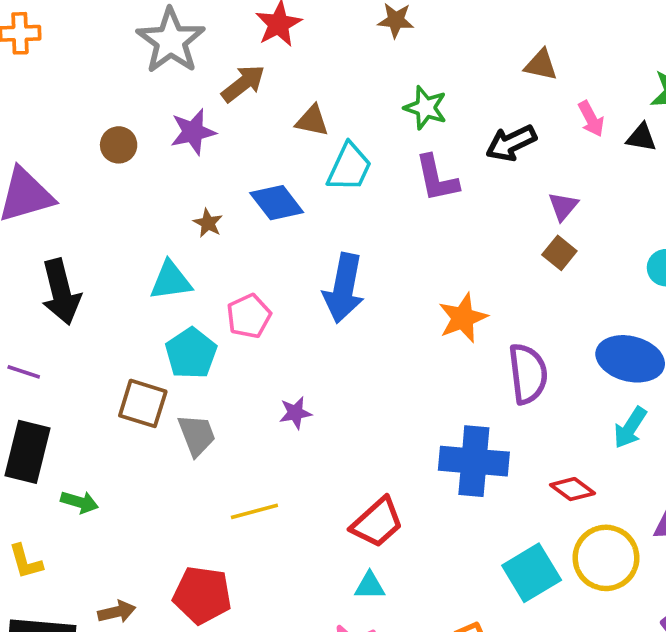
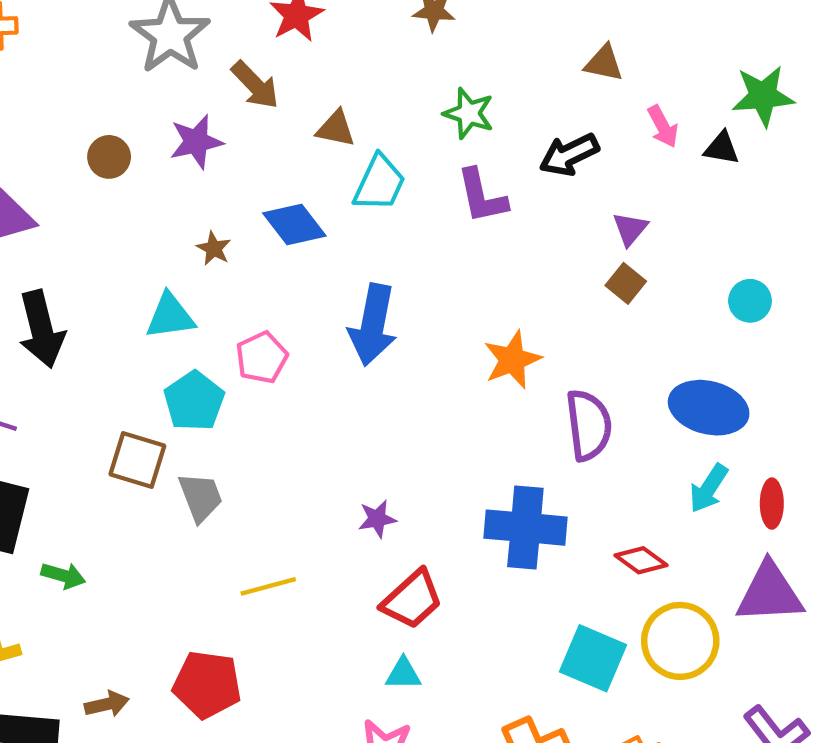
brown arrow: (243, 84) -> (255, 85), turned 84
purple star: (295, 413) -> (377, 519), moved
cyan square: (532, 573) -> (593, 658), turned -36

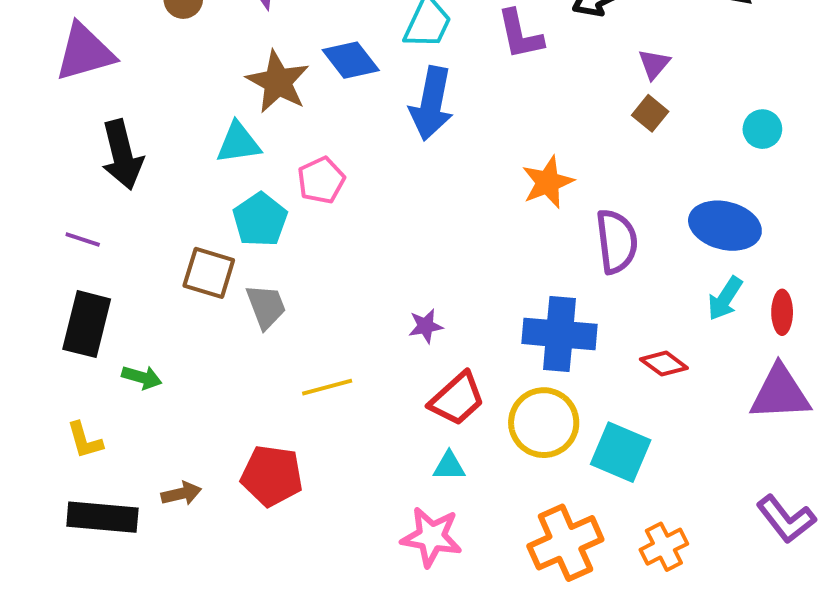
brown star: (214, 248) -> (278, 82), size x2.0
blue arrow: (373, 325) -> (431, 103), moved
yellow circle: (680, 641) -> (544, 423), moved

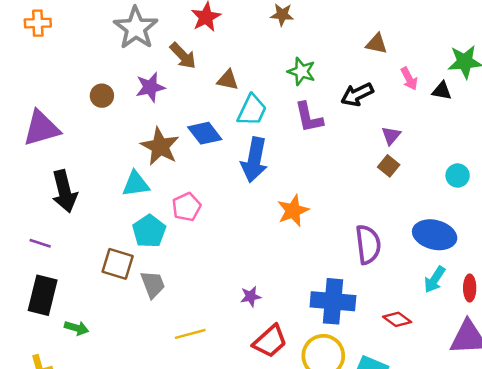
orange star: (548, 182) -> (293, 211), moved

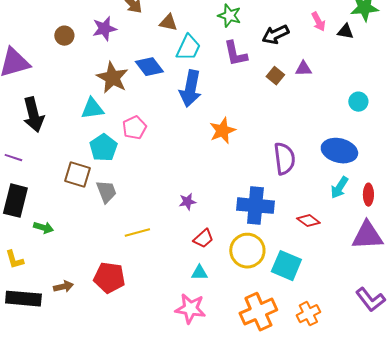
purple triangle: (391, 136) -> (303, 69), turned 48
brown square: (389, 166) -> (275, 76), moved
red trapezoid: (270, 341) -> (203, 239), size x0.7

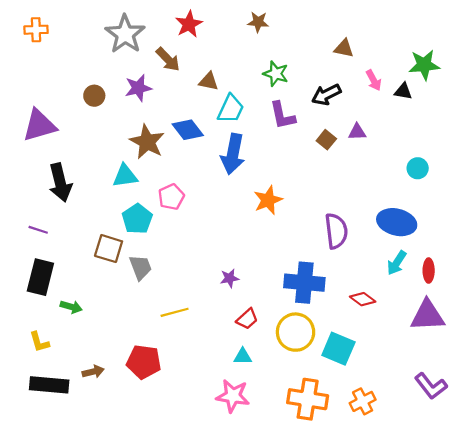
orange cross: (258, 312) -> (308, 399), turned 33

